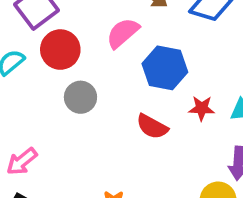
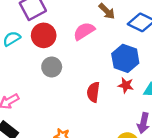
blue hexagon: (165, 68) -> (125, 58), moved
red semicircle: (152, 127) -> (93, 92), turned 60

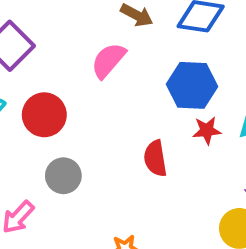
red circle: (44, 35) -> (44, 115), moved
gray circle: (52, 67) -> (63, 176), moved

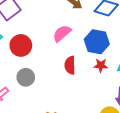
pink semicircle: (108, 60) -> (62, 33), moved
red semicircle: (155, 158) -> (70, 65), moved

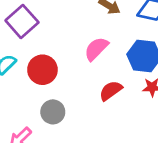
red semicircle: (70, 65) -> (111, 91), turned 60

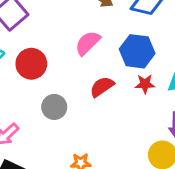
gray circle: (53, 112) -> (54, 107), moved

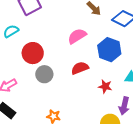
red circle: (31, 64) -> (33, 53), moved
red star: (145, 84) -> (105, 86), moved

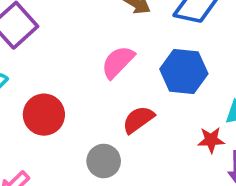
gray circle: (44, 74) -> (104, 161), moved
red star: (105, 86) -> (211, 140), moved

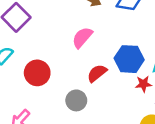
blue hexagon: (184, 71) -> (129, 59), moved

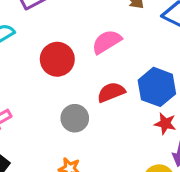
red circle: (37, 73) -> (57, 59), moved

